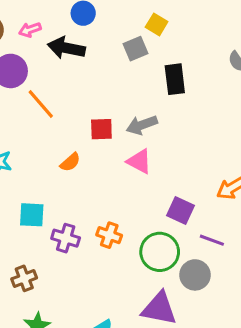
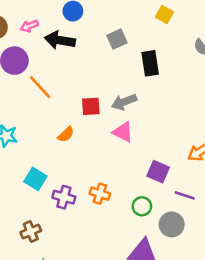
yellow square: (157, 24) -> (164, 15), moved
cyan square: (32, 215) -> (35, 179), turned 30
green circle: (160, 252) -> (142, 206), size x0.6

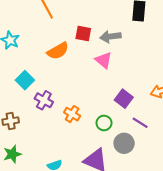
orange semicircle: (66, 134) -> (58, 51), size x1.5
orange cross: (100, 194) -> (72, 114), moved

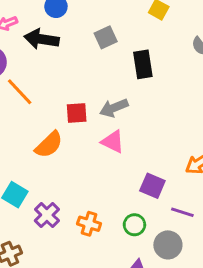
purple cross: (44, 100) -> (47, 215), turned 30

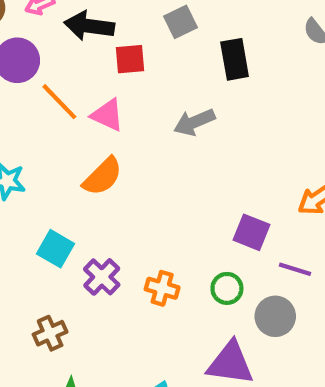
red square: (77, 113) -> (130, 59), moved
pink triangle: (113, 142) -> (107, 115), moved

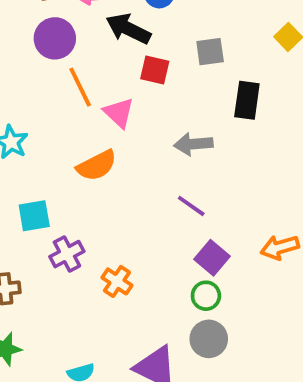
cyan square: (55, 249) -> (34, 216), turned 32
purple line: (295, 269) -> (191, 206), moved
green circle: (227, 288) -> (206, 296), moved

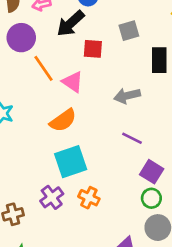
black arrow: (128, 29) -> (71, 23), turned -60
cyan square: (34, 216) -> (71, 162), moved, size x1.4
purple cross: (67, 254) -> (52, 197), moved

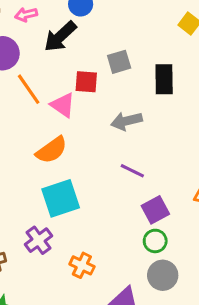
gray square: (129, 31) -> (119, 62), moved
red square: (93, 49) -> (86, 82), moved
purple square: (152, 172) -> (155, 210), turned 30
orange cross: (89, 198) -> (82, 265), moved

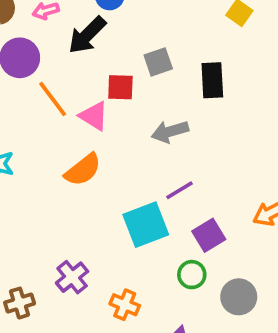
purple line: (132, 171) -> (179, 190), turned -55
cyan square: (61, 198) -> (146, 225), moved
green circle: (155, 241) -> (192, 275), moved
gray circle: (163, 275) -> (239, 297), moved

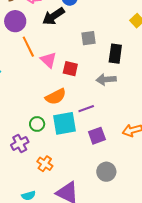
red square: (120, 87) -> (70, 69), moved
gray arrow: (170, 132) -> (106, 79), moved
orange semicircle: (83, 170) -> (56, 97), moved
green circle: (192, 275) -> (37, 124), moved

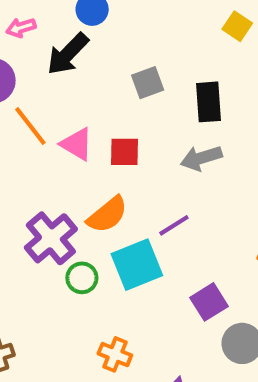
purple square: (97, 136) -> (209, 302), moved
purple cross: (20, 143) -> (51, 238), moved, size x1.4

